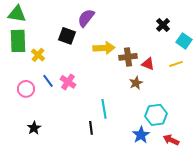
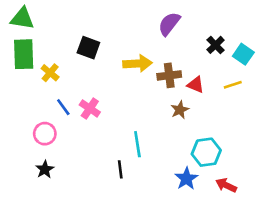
purple semicircle: (86, 18) -> (169, 24), moved
black cross: (163, 25) -> (216, 45), moved
pink circle: (26, 89) -> (45, 134), moved

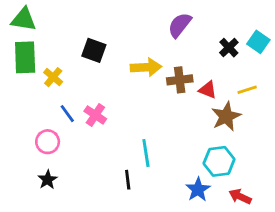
cyan square: (243, 54) -> (258, 42), moved
brown star: (180, 110) -> (226, 116), moved, size x1.5

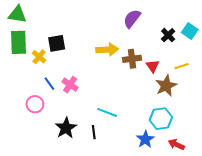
black square: (94, 50) -> (57, 43), moved, turned -30
red triangle: (208, 90) -> (153, 66), turned 32
cyan line: (146, 153) -> (107, 112), turned -60
black star: (48, 180) -> (66, 128), moved, size x1.5

